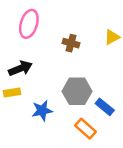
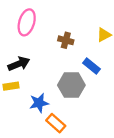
blue rectangle: (105, 107) -> (92, 66), moved
orange rectangle: (85, 129) -> (56, 123), moved

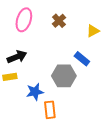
brown cross: (66, 40) -> (59, 21), moved, turned 32
orange rectangle: (56, 123) -> (50, 110), turned 42

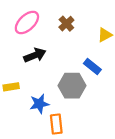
pink ellipse: (24, 20) -> (27, 23), turned 30
black arrow: (17, 57) -> (35, 55), moved

